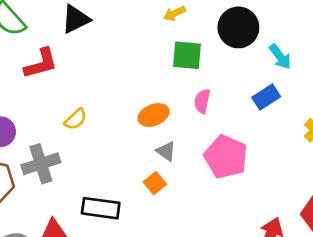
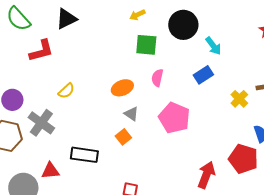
gray cross: (41, 164) -> (41, 123), turned -36

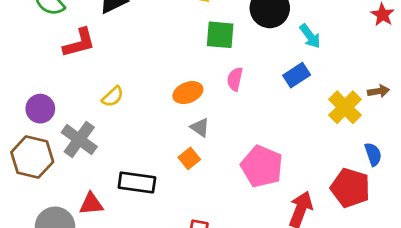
yellow cross: (239, 99) -> (345, 107), size x1.4
pink pentagon: (174, 118) -> (262, 166), moved

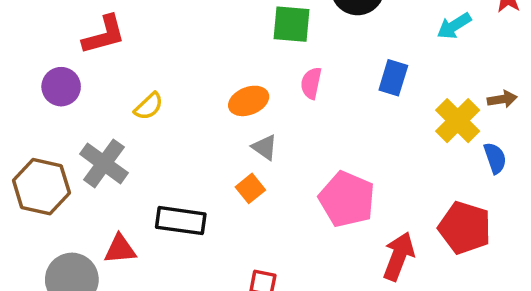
cyan arrow: (310, 36) -> (454, 26), moved, turned 95
blue rectangle: (297, 75) -> (393, 78), turned -40
purple circle: (40, 109) -> (61, 87), moved
blue semicircle: (373, 154) -> (495, 158), moved

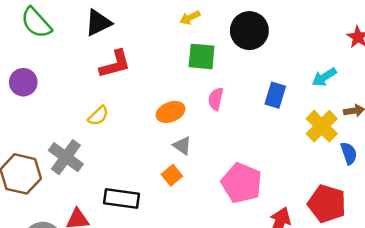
cyan arrow: (454, 26) -> (324, 77), moved
red L-shape: (104, 35) -> (115, 64), moved
purple circle: (61, 87) -> (23, 82), moved

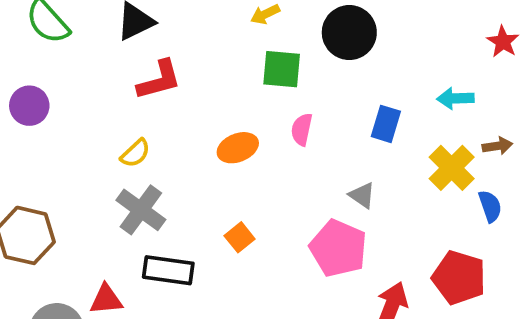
cyan arrow: (324, 77) -> (455, 98), turned 30
gray triangle: (182, 146) -> (362, 195), moved
gray cross: (66, 157) -> (141, 210), moved

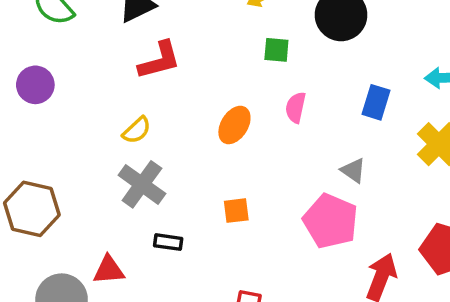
green square: (282, 69) -> (276, 50), size x0.7
orange ellipse: (238, 148) -> (234, 125), turned -36
orange square: (240, 237) -> (236, 211), turned 32
black rectangle: (168, 270) -> (168, 242), size x0.6

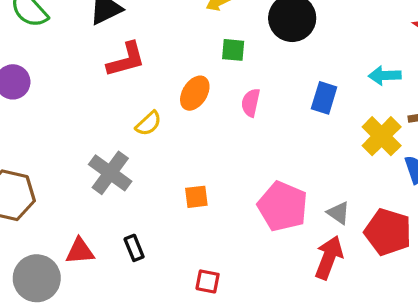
orange ellipse: (234, 125) -> (195, 93), moved
yellow semicircle: (137, 130) -> (148, 123), moved
gray triangle: (353, 170) -> (338, 213), moved
black rectangle: (168, 242) -> (134, 248), moved, turned 60

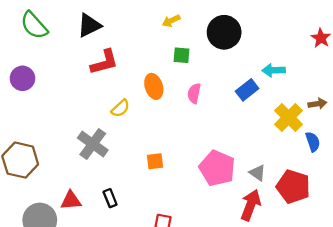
cyan arrow: (385, 76) -> (274, 70), moved
orange ellipse: (195, 93) -> (154, 86), turned -50
blue rectangle: (324, 98) -> (247, 90), turned 35

